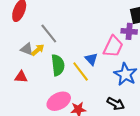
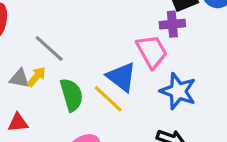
pink trapezoid: (113, 46) -> (152, 52), turned -45
blue triangle: (91, 59) -> (121, 77), size x1.5

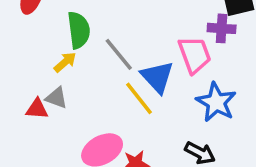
gray line: (49, 49) -> (119, 54), moved
gray triangle: (19, 78) -> (56, 98), moved
green semicircle: (72, 95) -> (79, 30), moved

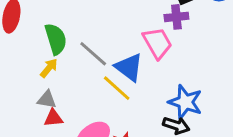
blue star: (216, 102) -> (185, 102), moved
red triangle: (37, 109) -> (53, 118), moved

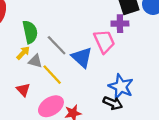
yellow line: (117, 88) -> (52, 75), moved
gray triangle: (47, 100) -> (35, 61), moved
red triangle: (53, 118) -> (23, 90), turned 48

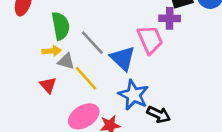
yellow arrow: (23, 53) -> (52, 51), turned 40
blue star: (121, 87) -> (133, 95), moved
red triangle: (23, 90) -> (48, 85), moved

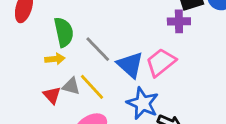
pink trapezoid: (150, 40) -> (161, 62), moved, turned -104
gray triangle: (66, 61) -> (71, 86), moved

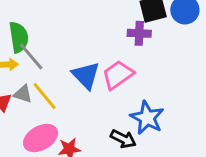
gray line: (98, 49) -> (31, 56), moved
blue star: (143, 103) -> (147, 118), moved

